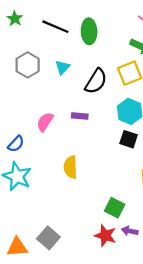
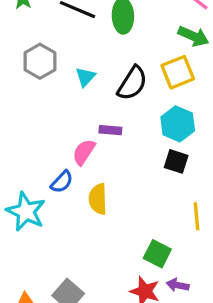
cyan triangle: (62, 67) -> (85, 77), moved
pink semicircle: (45, 122) -> (84, 152), moved
blue semicircle: (16, 144) -> (62, 182), moved

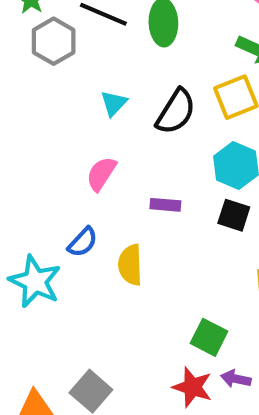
gray hexagon: (40, 61) -> (54, 41), moved
purple rectangle: (110, 130) -> (165, 205), moved
pink semicircle: (84, 152) -> (101, 174), moved

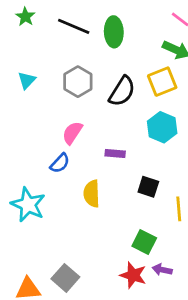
gray hexagon: (54, 41) -> (78, 82), moved
cyan triangle: (114, 103) -> (27, 80), moved
black square: (234, 215) -> (148, 187), moved
blue semicircle: (83, 242) -> (60, 163), moved

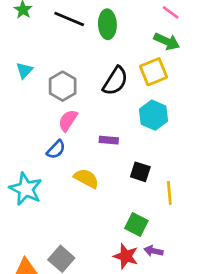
gray hexagon: (78, 82) -> (63, 86), moved
yellow semicircle: (92, 194) -> (86, 178), turned 120

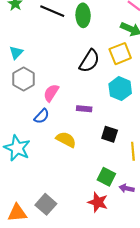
gray hexagon: (63, 86) -> (24, 79), moved
purple arrow: (154, 251) -> (127, 188), moved

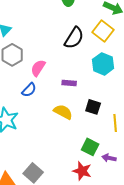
yellow square: (120, 54) -> (103, 31), turned -30
yellow semicircle: (66, 140) -> (63, 112), moved

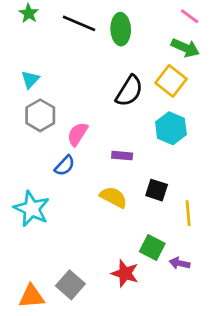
red star: (82, 171) -> (125, 273), moved

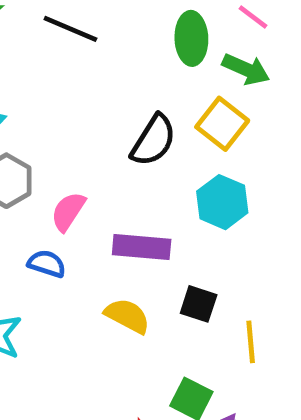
green ellipse: (121, 29) -> (191, 38), moved
purple rectangle: (122, 156) -> (142, 247), size x1.6
blue semicircle: (65, 166) -> (47, 264), turned -115

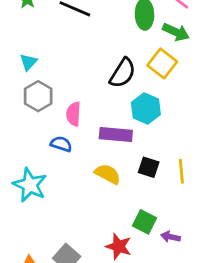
cyan hexagon: (222, 202) -> (146, 109), moved
pink semicircle: (68, 211) -> (74, 114), turned -30
yellow line: (251, 342) -> (181, 171), moved

